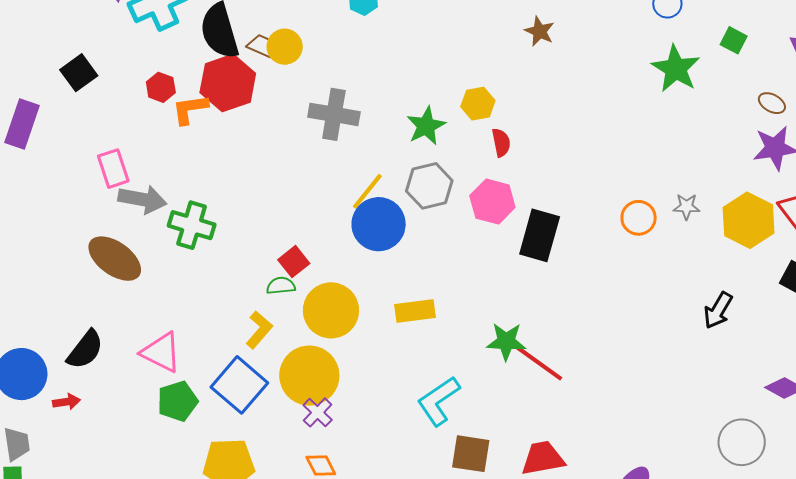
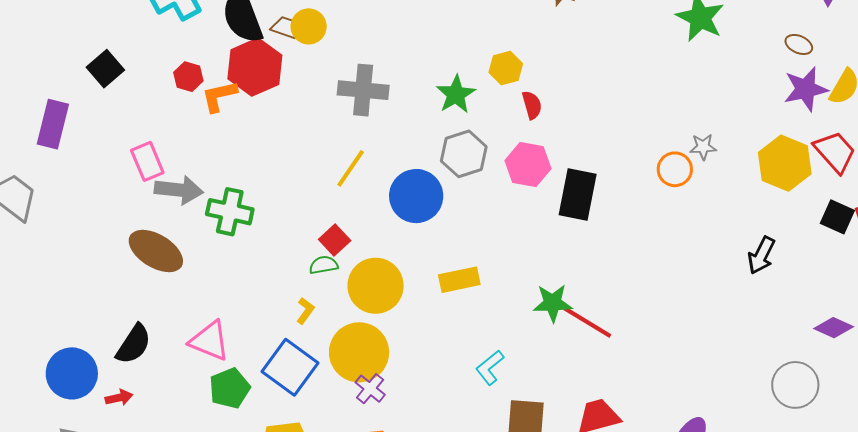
yellow line: (367, 191) -> (351, 168), moved
gray star: (686, 207) -> (703, 147), moved
yellow L-shape: (259, 330) -> (305, 311), size x0.7
cyan L-shape: (438, 401) -> (490, 367), size x0.7

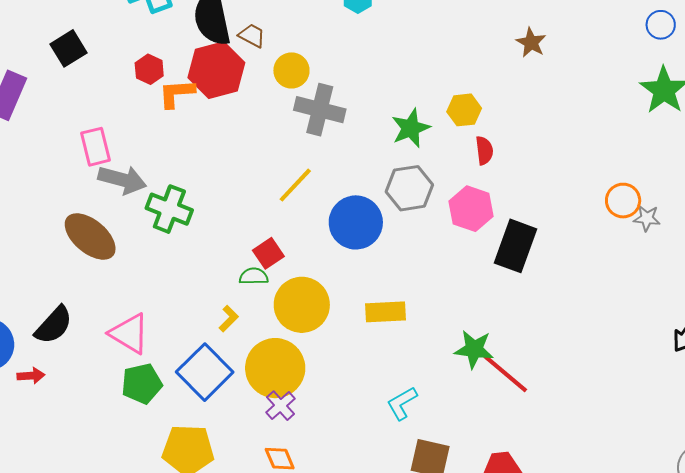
yellow circle: (309, 26) -> (291, 70), moved
orange circle: (675, 169) -> (623, 201), moved

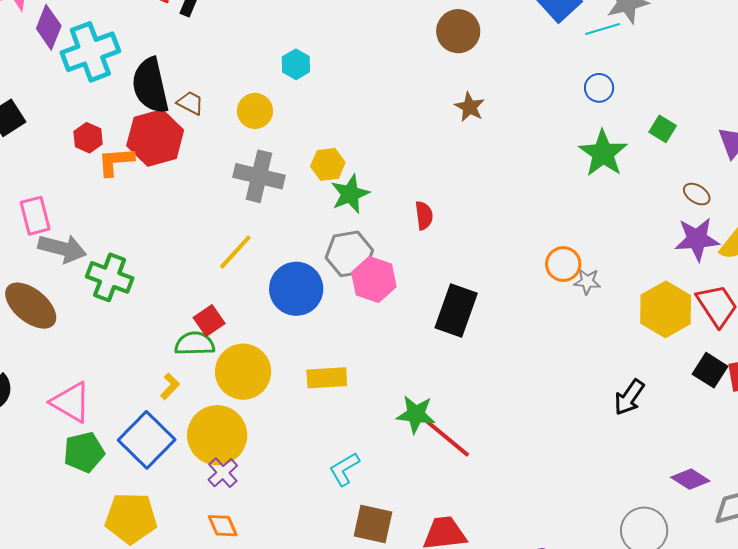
yellow circle: (291, 70) -> (255, 111), moved
yellow hexagon: (464, 110) -> (328, 164), moved
pink hexagon: (471, 209) -> (374, 279), moved
green semicircle: (254, 276) -> (195, 344), size x1.4

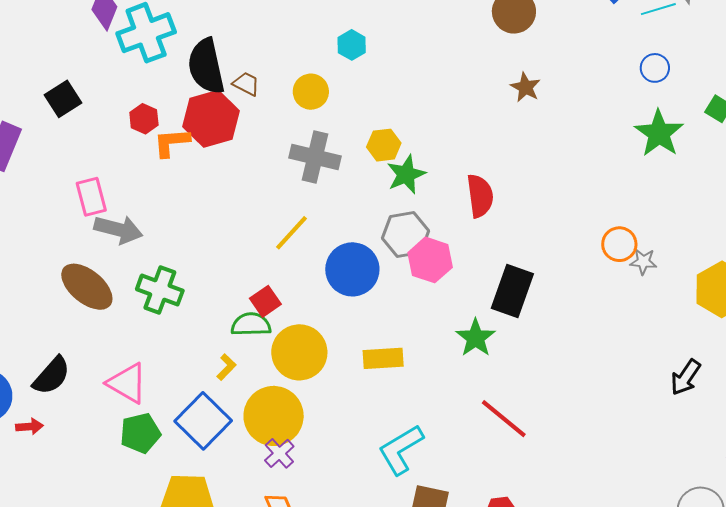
red semicircle: (424, 215) -> (480, 196), size x1.5
green cross: (110, 277) -> (160, 290), moved
green star: (416, 414) -> (476, 338), moved, turned 30
cyan L-shape: (344, 469) -> (401, 450), size x1.5

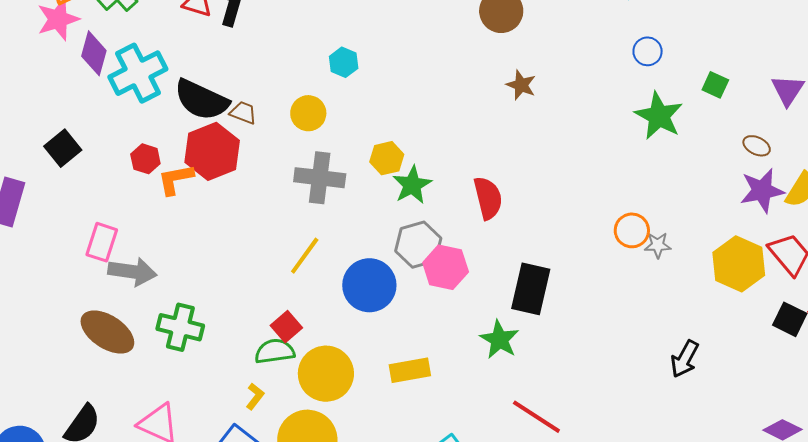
black semicircle: (206, 66) -> (201, 100), turned -46
pink rectangle: (91, 197) -> (102, 242), turned 39
black arrow: (686, 377) -> (685, 359), moved

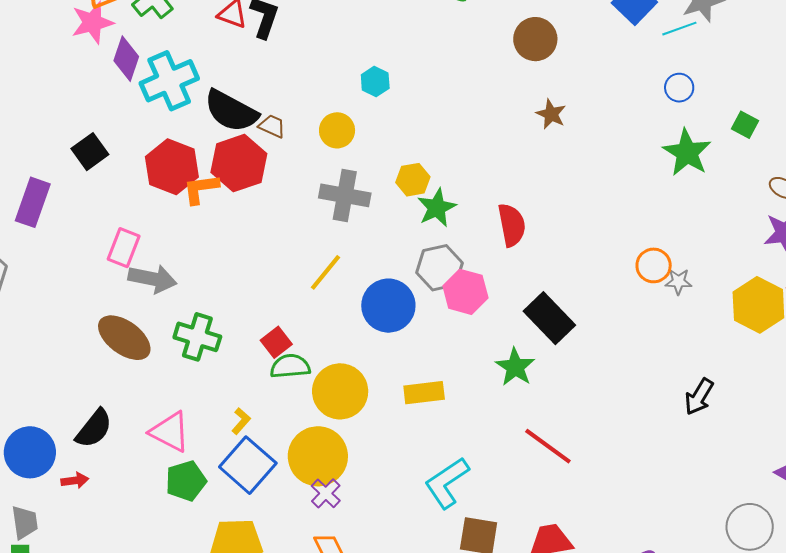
red hexagon: (145, 159) -> (172, 167), size x1.8
black rectangle: (531, 289) -> (549, 318), turned -60
red square: (286, 327) -> (276, 342), moved
yellow L-shape: (255, 396) -> (241, 421), moved

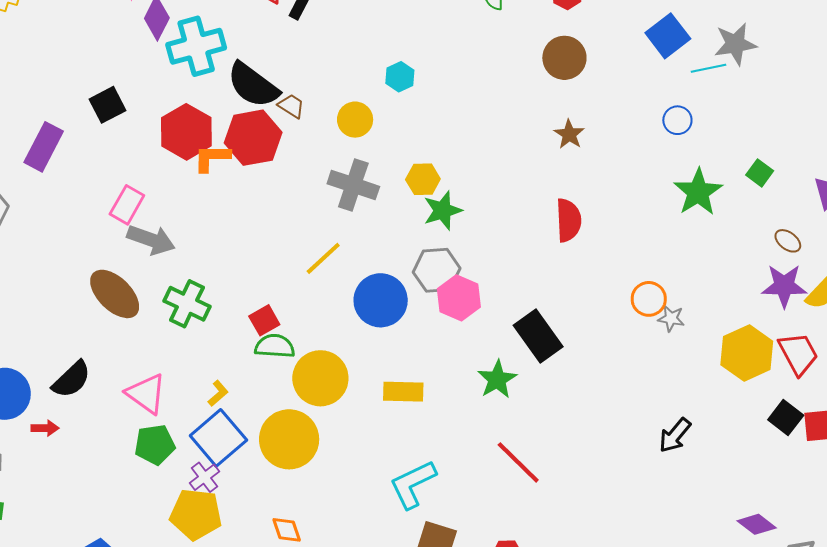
blue circle: (679, 88) -> (677, 120), moved
red semicircle: (512, 225) -> (569, 220), moved
purple cross: (326, 493) -> (205, 477), moved

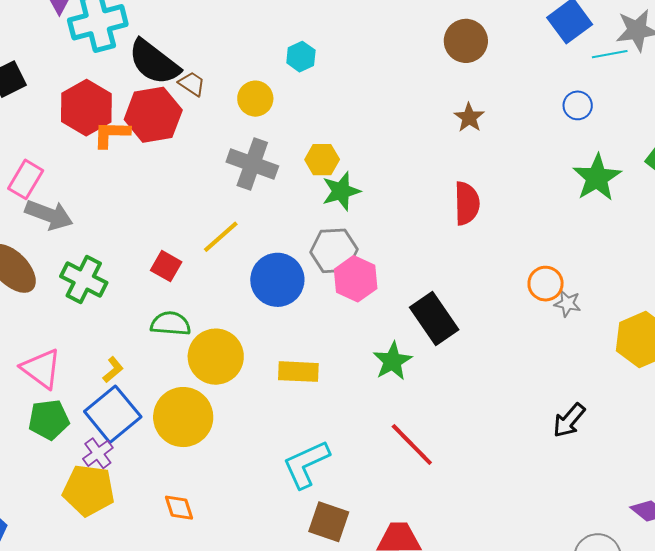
red square: (264, 320) -> (166, 266), moved, turned -32

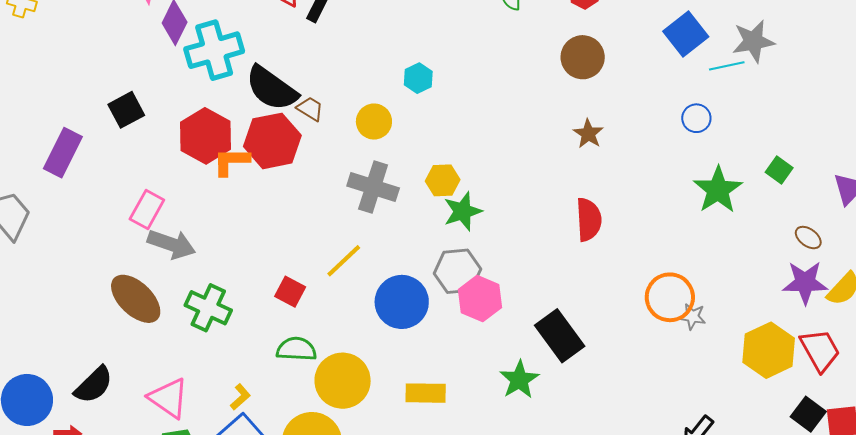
orange circle: (546, 284) -> (670, 297), size x1.4

